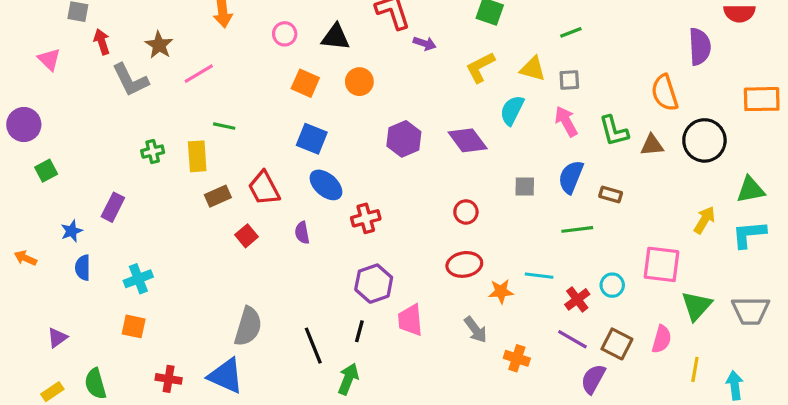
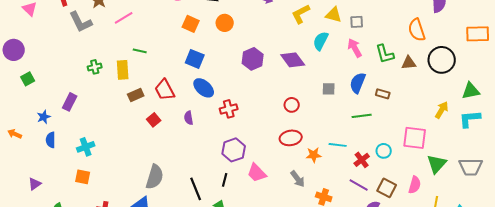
pink trapezoid: (410, 320) -> (257, 173), turned -40

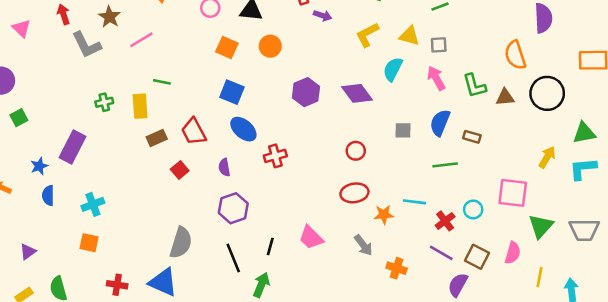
purple rectangle: (70, 102) -> (72, 147), size x1.4
purple hexagon: (234, 150) -> (233, 208), moved

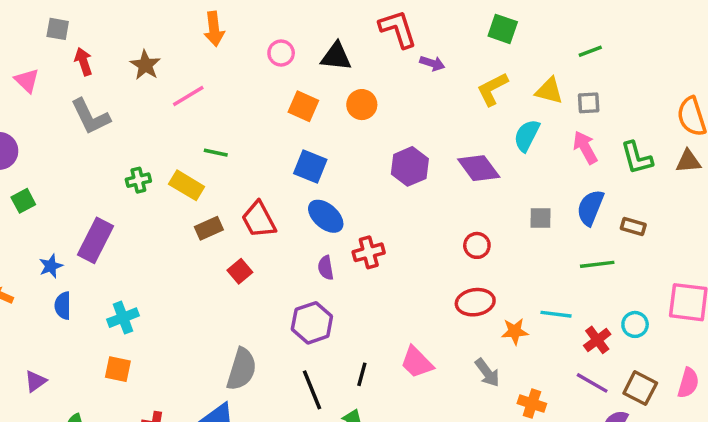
gray L-shape: (86, 45) -> (90, 117), moved
brown triangle: (505, 97) -> (688, 161), moved
yellow rectangle: (140, 106) -> (187, 185), turned -55
purple semicircle: (224, 167) -> (326, 268), moved

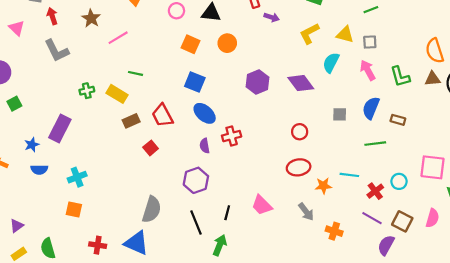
blue semicircle: (63, 306) -> (39, 170), turned -91
purple triangle: (35, 381) -> (17, 226), moved

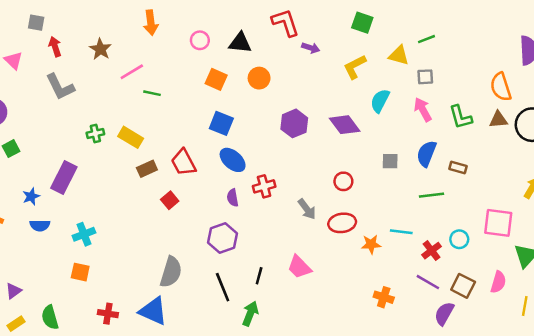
yellow triangle: (345, 34) -> (399, 55), moved
green line: (135, 73) -> (152, 93), moved
gray arrow: (306, 212) -> (307, 209), moved

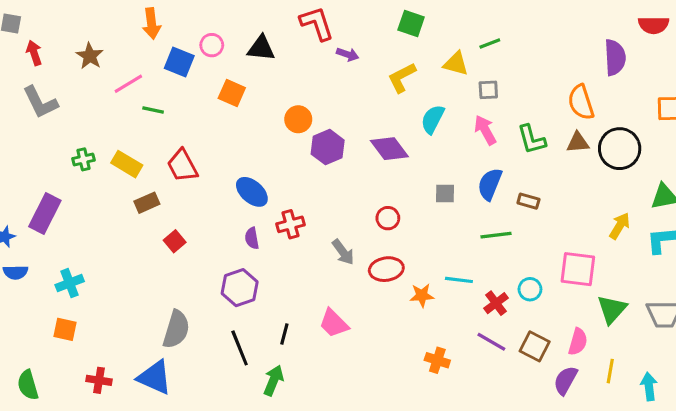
orange circle: (259, 78) -> (298, 119), moved
blue square: (221, 123) -> (179, 62), moved
red trapezoid: (183, 162) -> (182, 166), moved
purple semicircle: (444, 314) -> (566, 380), moved

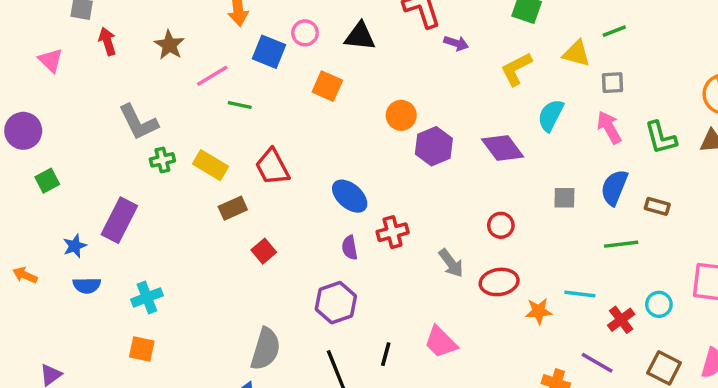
gray L-shape: (40, 102) -> (138, 122), moved
purple line: (491, 342) -> (597, 363), moved

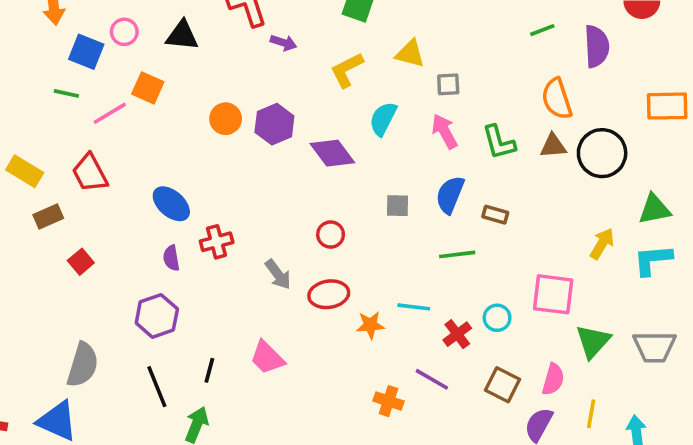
green line: (614, 31) -> (542, 30), moved
pink line: (212, 76) -> (110, 113), moved
green line: (240, 105) -> (66, 93), moved
purple hexagon: (434, 146) -> (274, 124), moved

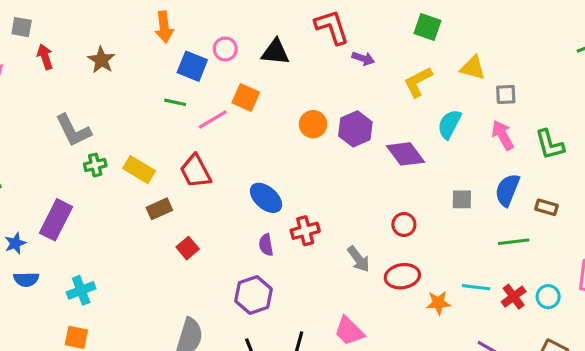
red cross: (457, 334) -> (514, 297), moved

